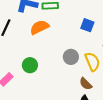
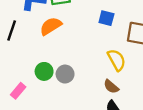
gray circle: (71, 57) -> (65, 74), moved

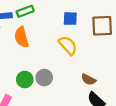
orange semicircle: (51, 26) -> (21, 37), turned -60
yellow semicircle: (117, 60) -> (68, 45), moved

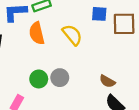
blue square: (70, 19) -> (99, 14), moved
yellow semicircle: (68, 45) -> (72, 35), moved

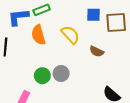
brown semicircle: (107, 81) -> (97, 51), moved

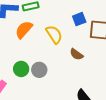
blue square: (93, 15) -> (79, 19), turned -32
orange semicircle: (38, 35) -> (24, 30), turned 48

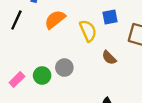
blue square: (79, 19) -> (110, 17), moved
green circle: (21, 69) -> (42, 75), moved

